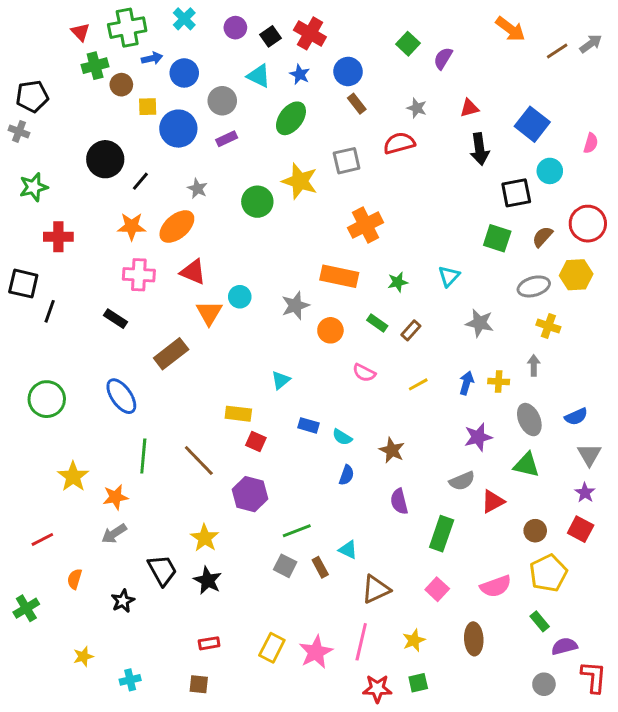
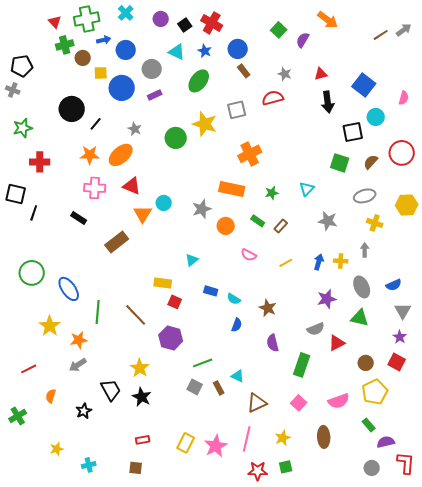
orange arrow: (510, 29) -> (328, 20), moved
yellow hexagon: (576, 275) -> (407, 205), moved
blue ellipse: (121, 396) -> (69, 289), moved

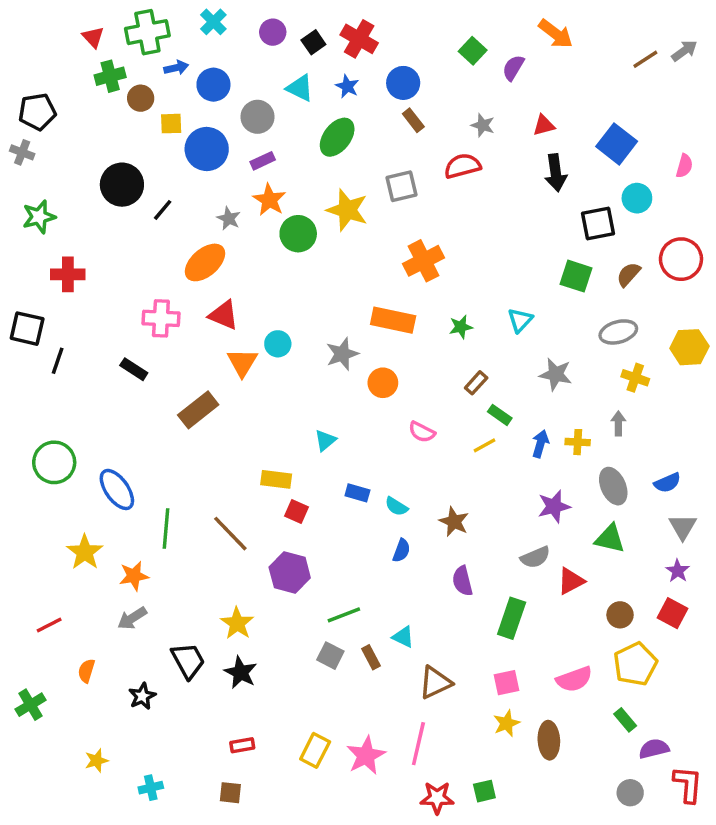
orange star: (90, 155) -> (269, 200), moved, turned 30
green rectangle: (258, 221) -> (500, 415), moved
pink square: (299, 403) -> (507, 683), turned 35
yellow star: (283, 438) -> (507, 723), moved

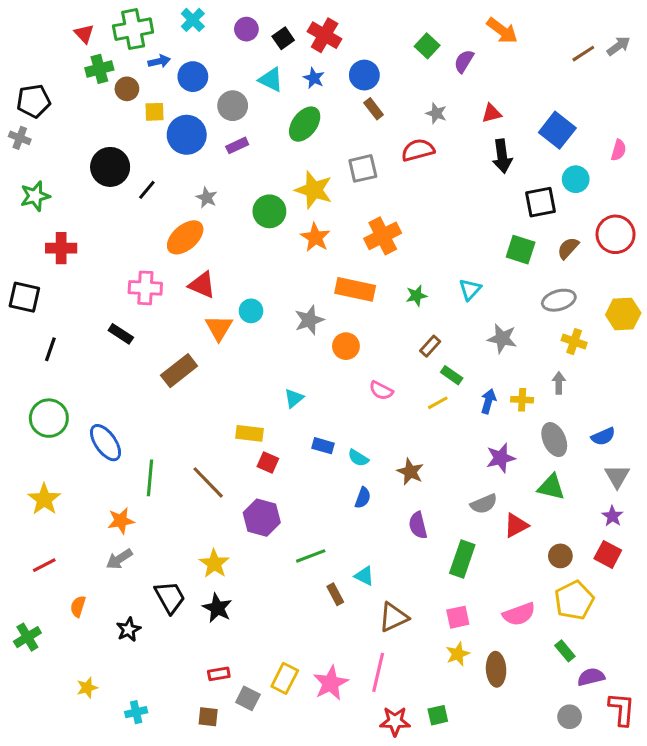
orange star: (269, 200) -> (315, 237), moved
black line: (58, 361) -> (50, 349), moved
yellow star: (85, 552) -> (44, 499), moved
gray square: (330, 656) -> (248, 698), moved

